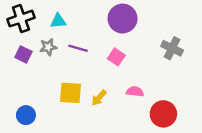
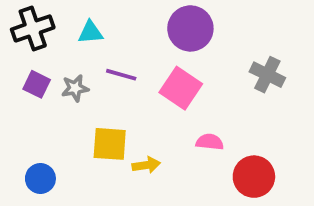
gray star: (48, 47) -> (75, 88), moved
pink square: (116, 57) -> (181, 88), size x1.5
yellow arrow: (99, 98) -> (146, 165), moved, turned -140

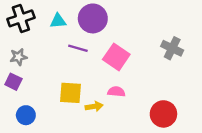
purple circle: (190, 28) -> (93, 18), moved
purple square: (37, 84) -> (13, 82), moved
gray star: (75, 88) -> (18, 57), moved
pink semicircle: (210, 142) -> (116, 92), moved

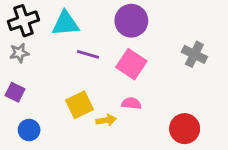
purple circle: (93, 18) -> (131, 21), moved
cyan triangle: (58, 21) -> (65, 24), size x1.5
gray star: (18, 57) -> (19, 53), moved
yellow square: (70, 93) -> (80, 105), turned -30

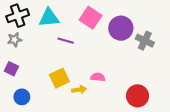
purple circle: (131, 21) -> (121, 28), moved
pink square: (131, 64) -> (91, 18), moved

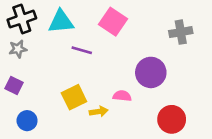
purple circle: (121, 28) -> (151, 72), moved
gray cross: (145, 41) -> (181, 32), moved, turned -36

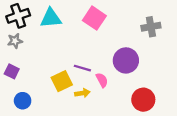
purple line: (82, 50) -> (82, 68), moved
pink semicircle: (122, 96) -> (102, 80), turned 56

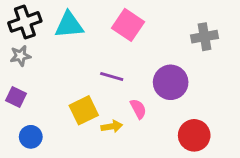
purple line: (82, 68) -> (112, 76), moved

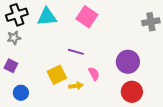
gray cross: (204, 37) -> (151, 22), moved
purple circle: (171, 82) -> (128, 62), moved

